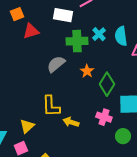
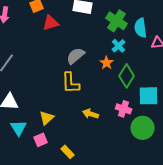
cyan cross: (99, 34) -> (119, 46), moved
green cross: (77, 41) -> (117, 21), moved, turned 35
yellow L-shape: (51, 106) -> (71, 83), moved
green circle: (123, 136) -> (143, 128), size x1.5

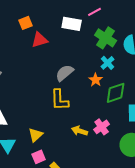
green diamond: (127, 76) -> (116, 93), turned 40
pink cross: (124, 109) -> (102, 127), moved, turned 35
pink square: (41, 140) -> (39, 157), moved

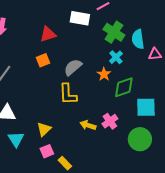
orange square: (26, 23) -> (43, 60), moved

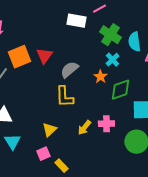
red triangle: (48, 34) -> (44, 56), moved, turned -36
orange square: (43, 60) -> (19, 57), moved, size x1.6
pink cross: (110, 121) -> (106, 124), turned 35
yellow arrow: (88, 125) -> (84, 128), turned -70
yellow triangle: (44, 129) -> (49, 130), moved

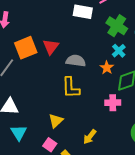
gray semicircle: (69, 70) -> (76, 61), turned 48
pink cross: (106, 124) -> (113, 103), moved
yellow arrow: (84, 128) -> (90, 137), moved
pink square: (43, 154) -> (50, 145), turned -32

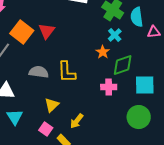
orange square: (26, 48) -> (22, 32), turned -30
gray semicircle: (76, 61) -> (39, 72), moved
yellow arrow: (90, 137) -> (77, 121), moved

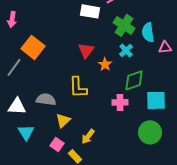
red triangle: (47, 31) -> (86, 50), moved
orange star: (103, 52) -> (105, 64), moved
gray semicircle: (39, 72) -> (46, 99), moved

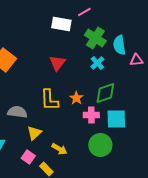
orange star: (105, 64) -> (76, 98), moved
cyan square: (156, 100) -> (116, 119), moved
green circle: (150, 132) -> (100, 145), moved
yellow arrow: (88, 136) -> (59, 149), turned -98

